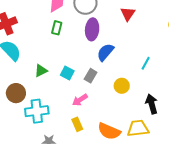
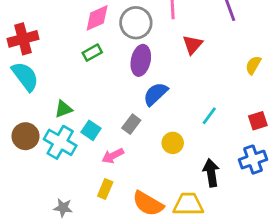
green rectangle: (57, 28) -> (92, 53), turned 40
cyan square: (67, 73) -> (91, 130), moved
cyan cross: (37, 111) -> (60, 142), moved, turned 30
yellow rectangle: (77, 124) -> (105, 189), turned 40

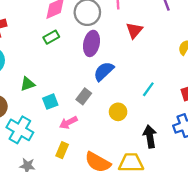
cyan square: (91, 130) -> (50, 102), turned 35
cyan cross: (60, 142) -> (20, 130), moved

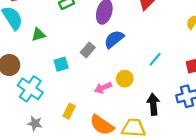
green triangle: (28, 84) -> (38, 35), moved
gray rectangle: (84, 96) -> (88, 50), moved
pink arrow: (68, 123) -> (103, 88), moved

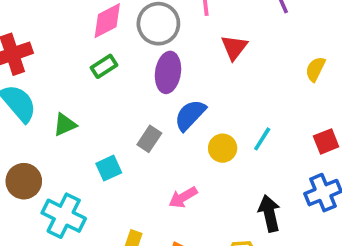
yellow circle: (125, 79) -> (223, 148), moved

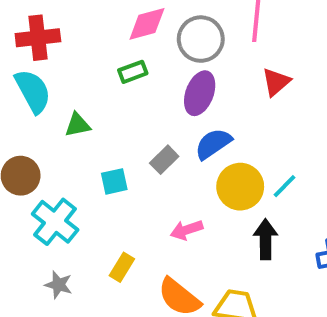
yellow circle: (223, 148) -> (240, 187), size x1.5
black arrow: (269, 213) -> (266, 239), moved

